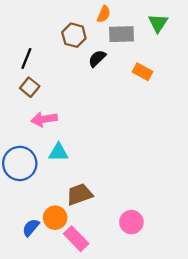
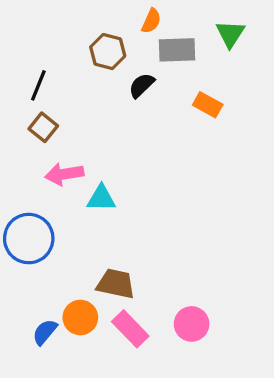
cyan triangle: (58, 152) -> (101, 198), moved
brown trapezoid: (79, 194) -> (116, 284), turned 32
pink rectangle: (76, 239) -> (130, 329), moved

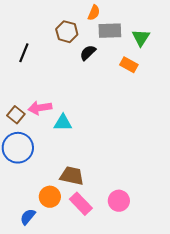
green triangle: (230, 34) -> (141, 38), moved
brown square: (43, 127) -> (16, 115), moved
blue semicircle: (45, 332) -> (28, 217), moved

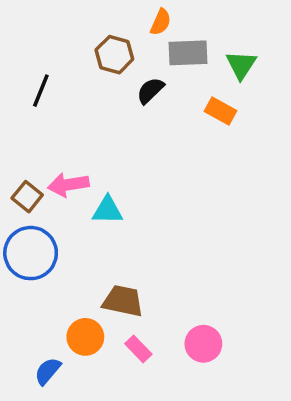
pink rectangle: (81, 204) -> (138, 349), size x0.7

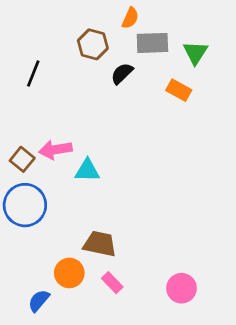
pink circle: (203, 344) -> (182, 288), moved

